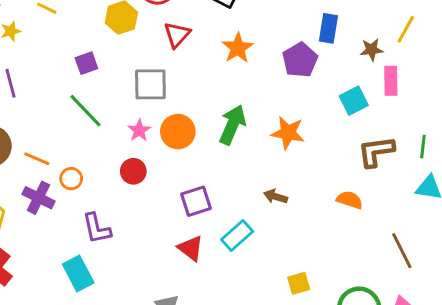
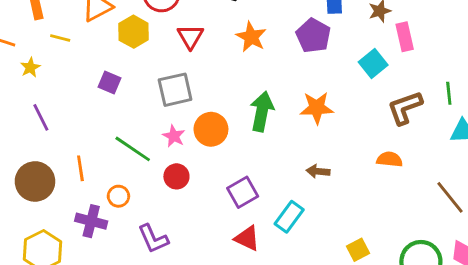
purple square: (86, 63) -> (109, 82), turned -35
green line: (86, 111) -> (133, 149), moved
orange line: (37, 159) -> (80, 168), moved, turned 70

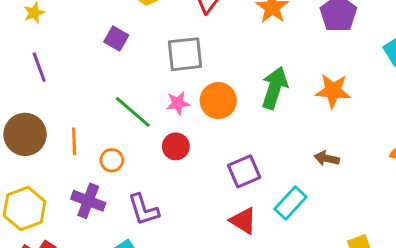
pink star: (174, 136) -> (178, 103), turned 30
orange line: (80, 168) -> (74, 141), moved
purple cross: (91, 221) -> (88, 201), moved

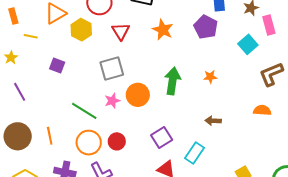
purple square: (116, 38) -> (57, 66), moved
orange star: (333, 91) -> (210, 77), size x0.6
red circle: (176, 146) -> (117, 141), moved
orange circle: (112, 160) -> (89, 143), moved, size x1.6

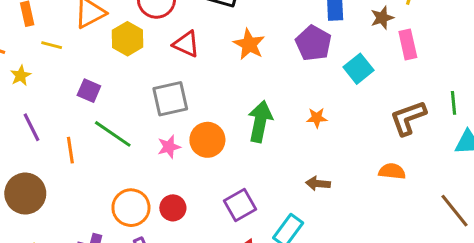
red triangle: (121, 31) -> (186, 44), turned -36
cyan square: (248, 44) -> (358, 69), moved
green line: (84, 111) -> (113, 134), moved
orange line: (50, 136) -> (70, 150), moved

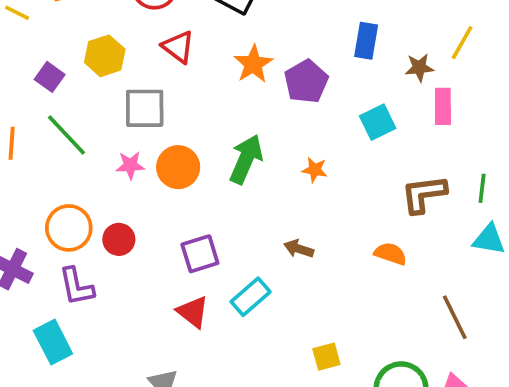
yellow hexagon: (128, 39) -> (105, 56), moved
purple pentagon: (313, 43) -> (306, 81), moved

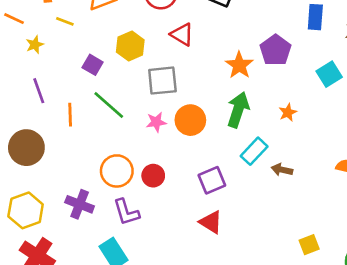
orange star: (253, 64) -> (239, 65), moved
orange star: (315, 170) -> (288, 112), turned -30
cyan rectangle: (251, 297) -> (254, 151), moved

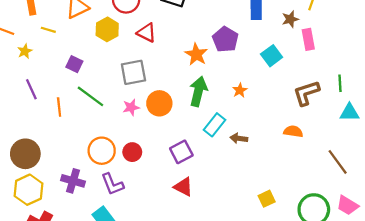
yellow hexagon: (130, 46) -> (107, 29), moved
brown circle: (26, 148) -> (25, 154), moved

